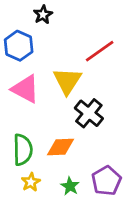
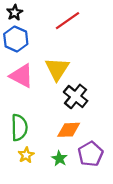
black star: (43, 15) -> (15, 13), moved
red line: (100, 51) -> (67, 21), moved
orange diamond: (61, 147) -> (69, 130), moved

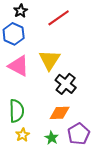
black star: (15, 13) -> (21, 11), moved

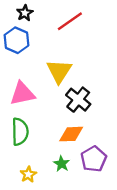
pink triangle: (19, 66) -> (22, 94), moved, turned -40
yellow star: (23, 135) -> (28, 174), moved

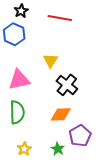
red line: (70, 21) -> (60, 18), turned 45
yellow triangle: (59, 71) -> (51, 61), size x0.7
green star: (62, 164) -> (58, 149), moved

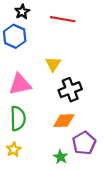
black cross: (67, 85) -> (70, 90), turned 30
yellow star: (24, 149) -> (14, 149), moved

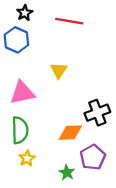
black cross: (70, 90) -> (97, 113), moved
yellow star: (14, 149) -> (27, 158), moved

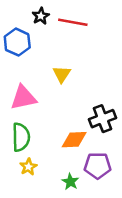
black star: (25, 13) -> (41, 16), moved
purple pentagon: (93, 157) -> (98, 166), turned 30

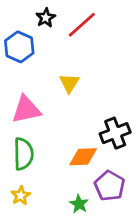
red line: (73, 22) -> (82, 25), turned -52
purple pentagon: (98, 166) -> (110, 186), turned 30
yellow star: (28, 167) -> (21, 196), moved

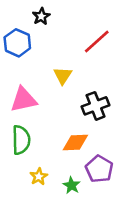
red line: (82, 25) -> (97, 42), moved
black cross: (115, 133) -> (96, 106), moved
yellow star: (21, 196) -> (39, 177), moved

